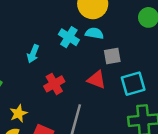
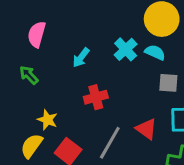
red triangle: (97, 80) -> (146, 129), moved
yellow star: (18, 113) -> (48, 120), turned 30

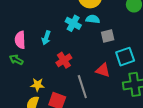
pink semicircle: (37, 34) -> (20, 40), moved
gray line: (110, 143) -> (82, 87), turned -30

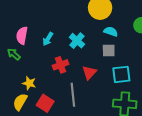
cyan semicircle: (93, 19) -> (111, 32), moved
cyan cross: (73, 23) -> (77, 41), moved
red triangle: (103, 70) -> (89, 73), moved, turned 42

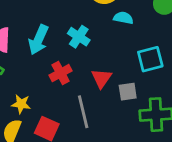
cyan arrow: (48, 39) -> (38, 40), size x1.5
gray square: (109, 51) -> (128, 92), moved
cyan square: (121, 74) -> (150, 59), moved

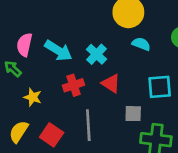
cyan arrow: (38, 40) -> (58, 51), turned -92
red triangle: (101, 78) -> (111, 84), moved, turned -42
yellow star: (21, 104) -> (33, 97), moved

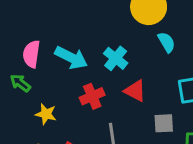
cyan semicircle: (141, 44) -> (166, 42), turned 42

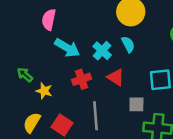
cyan semicircle: (166, 42) -> (128, 44), moved
pink semicircle: (31, 54) -> (49, 20), moved
green arrow: (20, 83) -> (25, 75), moved

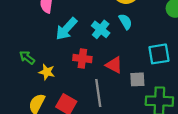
cyan arrow: (67, 48) -> (66, 29), turned 105
red triangle: (116, 77) -> (114, 65), moved
red cross: (82, 79) -> (82, 58), turned 30

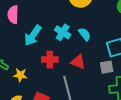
cyan semicircle: (125, 22) -> (85, 34), moved
gray square: (137, 79) -> (107, 67), moved

